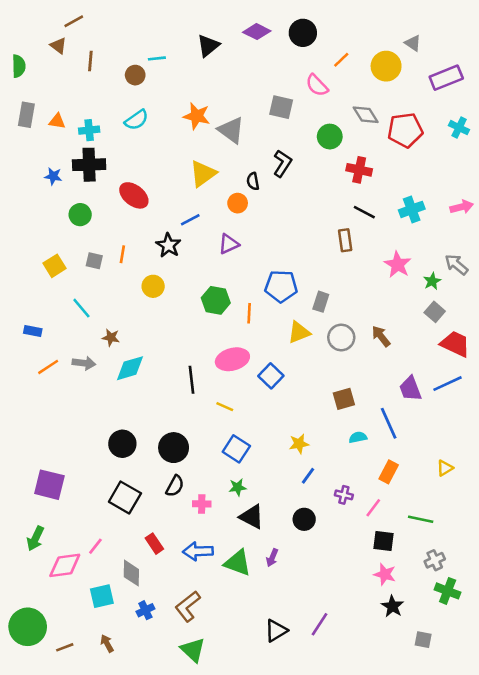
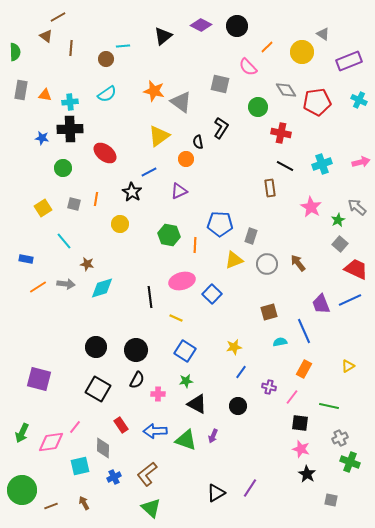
green arrow: (35, 538) -> (22, 433), moved

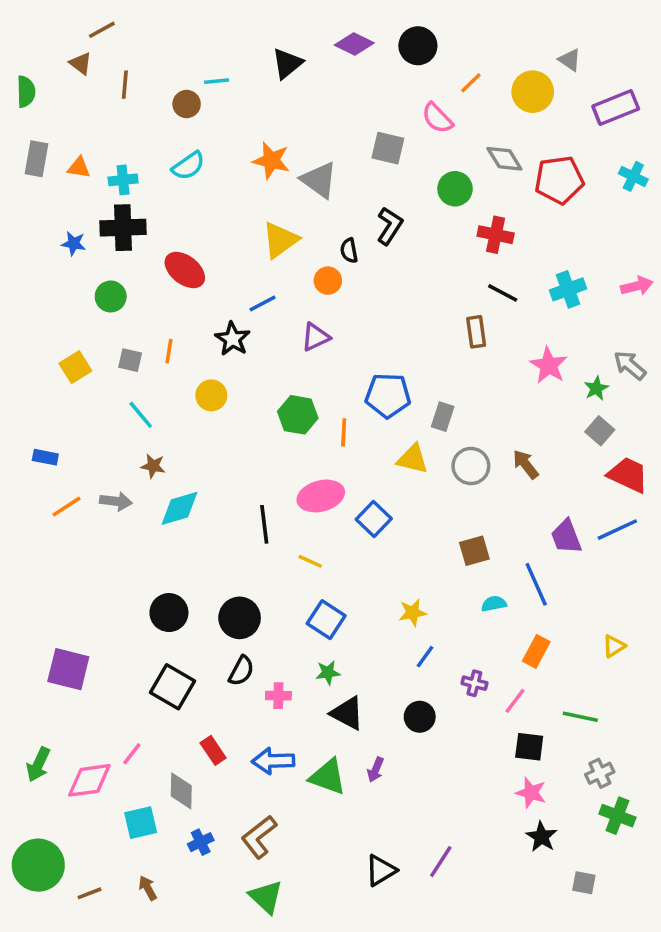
cyan line: (64, 241) -> (141, 415), moved
yellow triangle: (234, 260) -> (413, 459), turned 36

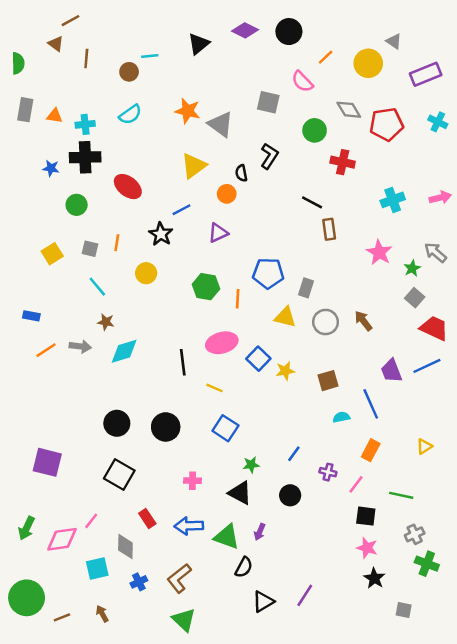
black line: (503, 293) -> (312, 202), moved
yellow star: (413, 613) -> (285, 371), moved
black semicircle: (241, 671) -> (244, 567), moved
green star: (328, 673) -> (251, 465), moved

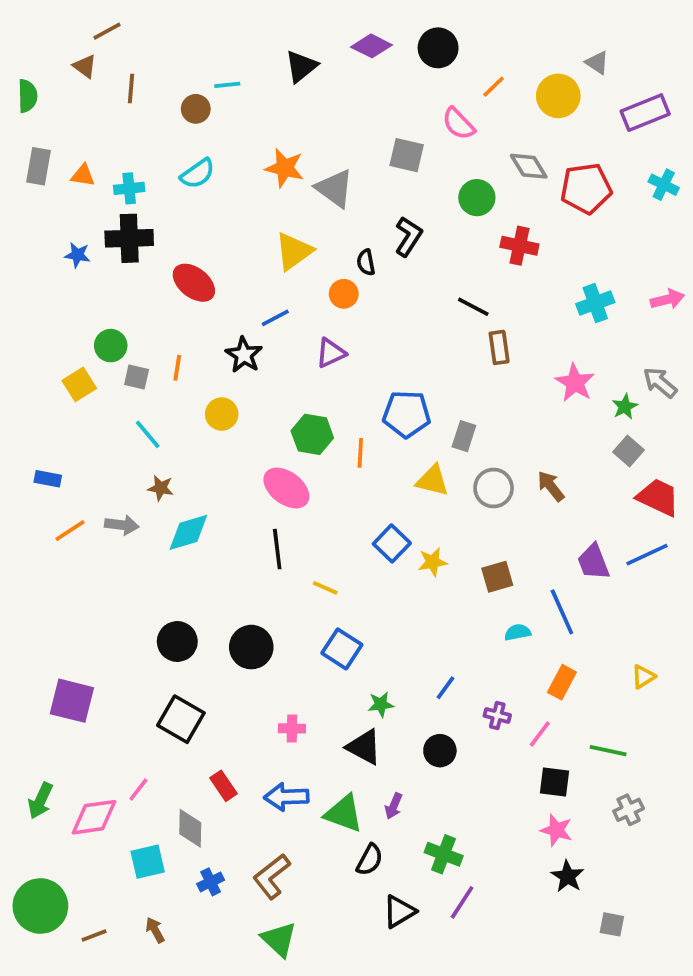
green circle: (77, 205) -> (111, 346), moved
pink ellipse: (222, 343) -> (286, 488), moved, turned 52
green cross: (427, 564) -> (444, 854), moved

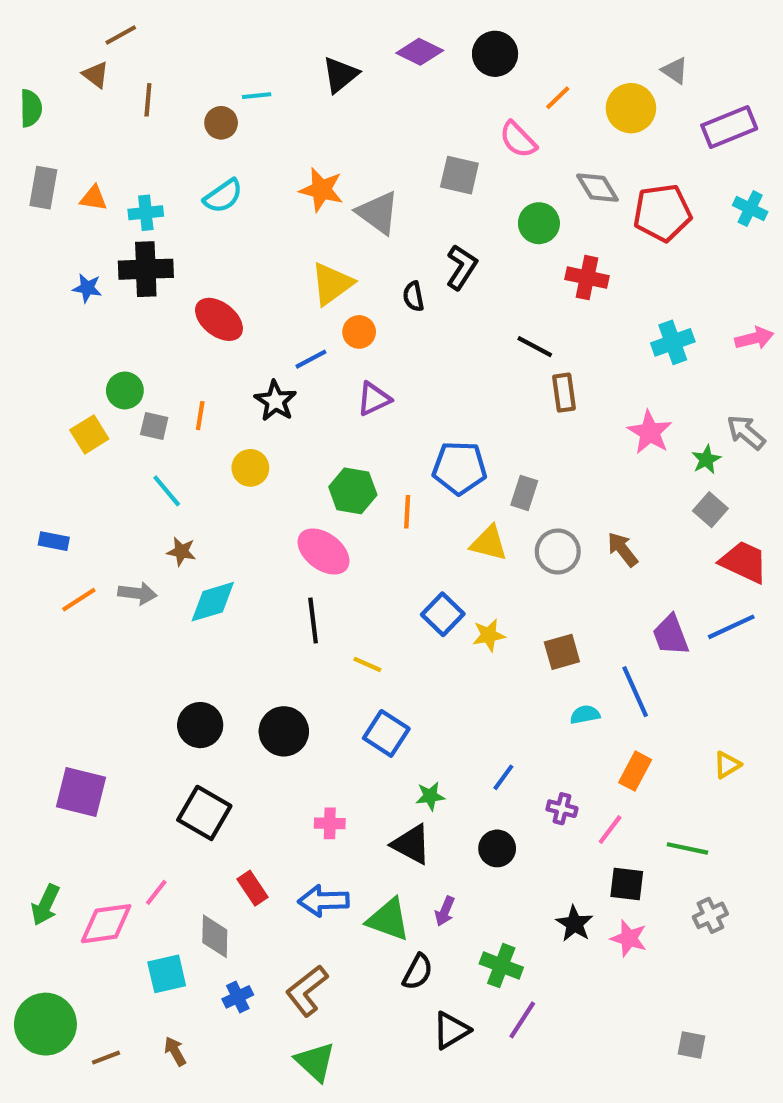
orange circle: (344, 294) -> (359, 332), moved
black star: (568, 876) -> (574, 924), moved

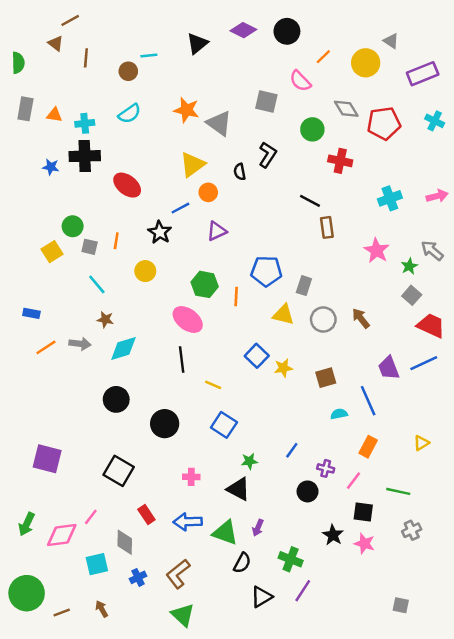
black circle: (200, 725) -> (116, 399), moved
black circle: (497, 848) -> (308, 491), moved

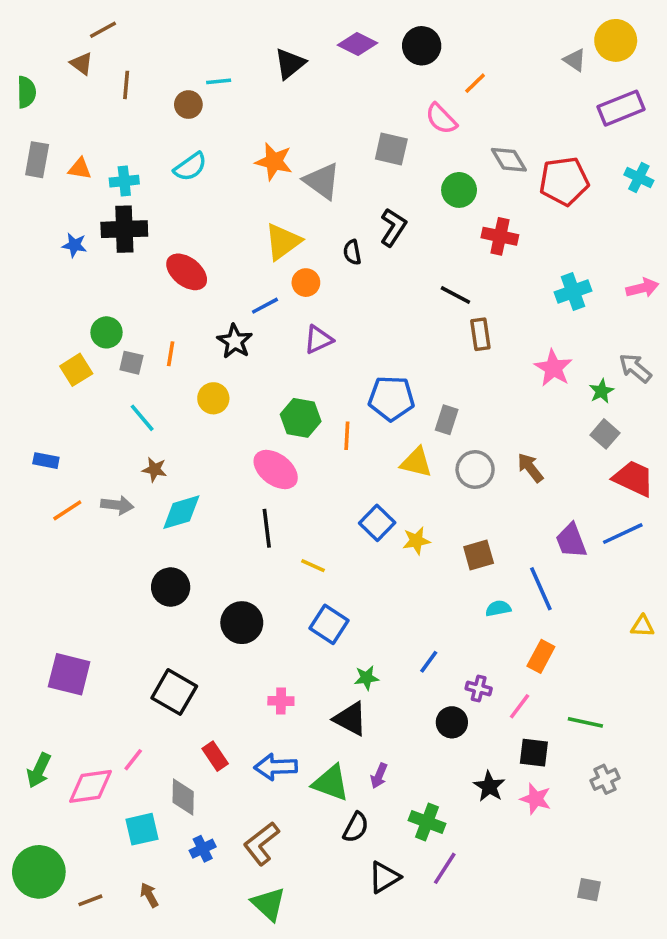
yellow circle: (366, 63) -> (616, 40), moved
yellow triangle: (421, 443) -> (642, 626), moved, turned 35

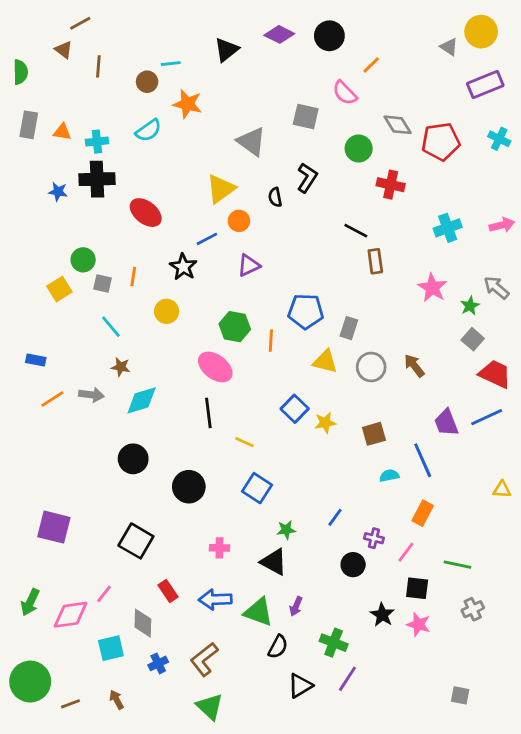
orange star: (274, 161) -> (187, 104), moved

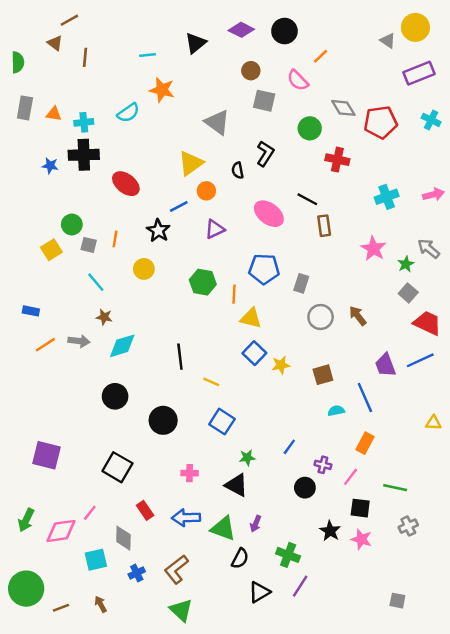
brown circle: (147, 82) -> (251, 71), moved
yellow triangle: (325, 361) -> (251, 318), moved
pink ellipse: (215, 367) -> (269, 214), moved

